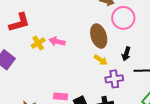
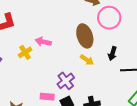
yellow cross: (38, 43) -> (25, 52), moved
purple cross: (114, 79) -> (66, 81), moved, turned -30

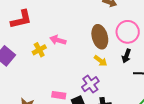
pink circle: (109, 18) -> (128, 32), moved
purple cross: (66, 81) -> (90, 84), moved

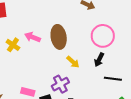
brown ellipse: (100, 37) -> (59, 37), moved
yellow cross: (39, 50) -> (13, 45), turned -32

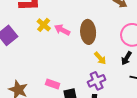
yellow cross: (13, 45) -> (44, 25), moved
purple cross: (60, 84) -> (97, 81), moved

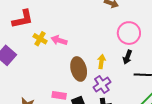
brown ellipse: (88, 32) -> (79, 69), moved
yellow arrow: (100, 58) -> (101, 62), turned -120

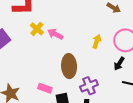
yellow arrow: (101, 62) -> (97, 41), moved

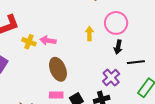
brown ellipse: (69, 66) -> (58, 69), moved
purple cross: (89, 86) -> (111, 78), moved

